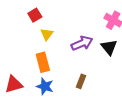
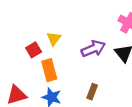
red square: (35, 15) -> (34, 50), moved

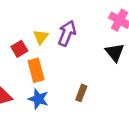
purple arrow: (93, 49) -> (67, 33), moved, turned -45

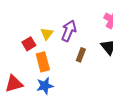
brown rectangle: (81, 93) -> (81, 55), moved
blue star: (38, 99) -> (45, 86), turned -30

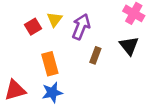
yellow triangle: (47, 34) -> (55, 19), moved
red square: (29, 44) -> (33, 27), moved

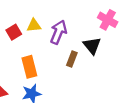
yellow triangle: (55, 19) -> (34, 25), turned 48
black triangle: (129, 46) -> (92, 46), moved

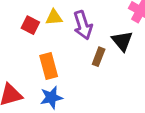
red square: (14, 32) -> (30, 25), turned -32
purple arrow: (58, 32) -> (83, 25), turned 140

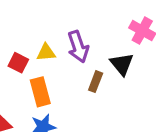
yellow triangle: (54, 17) -> (46, 52), moved
red square: (30, 25) -> (18, 63), moved

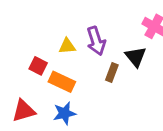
red square: (18, 63) -> (38, 66), moved
orange rectangle: (40, 92) -> (62, 82), turned -50

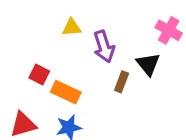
yellow triangle: (67, 46) -> (72, 27), moved

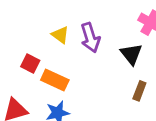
yellow triangle: (72, 27) -> (60, 35), moved, turned 42
brown rectangle: (122, 82) -> (139, 91), moved

